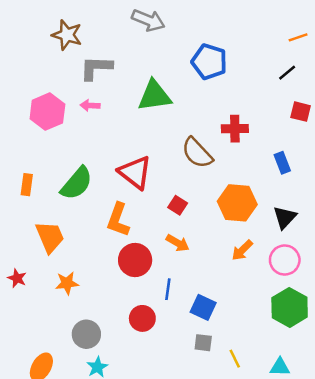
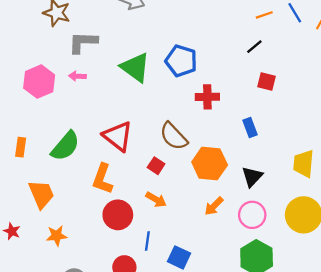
blue pentagon: (209, 62) -> (181, 61), moved
green triangle: (155, 96) -> (135, 67), turned 44
brown semicircle: (197, 153) -> (174, 136), moved

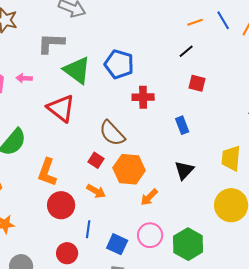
gray L-shape: (83, 42) -> (51, 43), moved
red triangle: (118, 136) -> (61, 108), moved
orange hexagon: (210, 164) -> (129, 169), moved
pink circle: (252, 215) -> (150, 235), moved

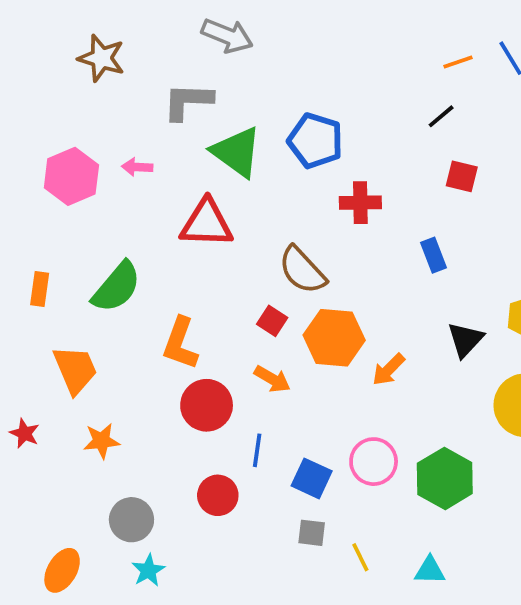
red triangle: (61, 108) -> (207, 223), turned -36
black triangle: (184, 170) -> (465, 340), moved
orange arrow: (149, 197) -> (389, 370), moved

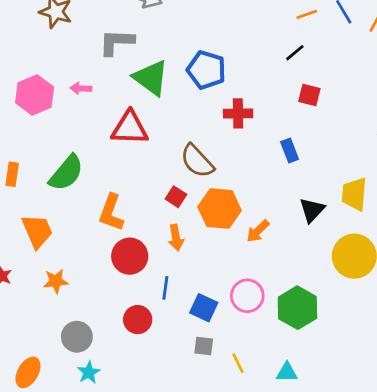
orange arrow: (272, 379) -> (176, 238), turned 50

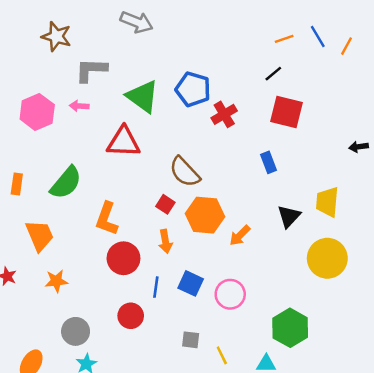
gray L-shape: (116, 42) -> (91, 70), moved
red square: (309, 95) -> (287, 112), size x1.6
red cross: (238, 113) -> (224, 114), moved, turned -30
blue square: (204, 308) -> (191, 283), moved
green hexagon: (297, 308) -> (290, 328), moved

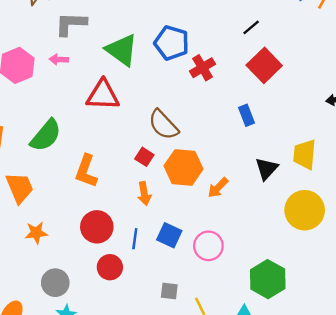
red square: (287, 112) -> (264, 65), turned 32
red circle: (123, 258) -> (97, 227), moved

